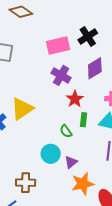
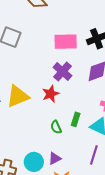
red star: (75, 99) -> (51, 94), moved
cyan circle: (51, 154) -> (34, 162), moved

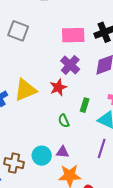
green rectangle: (76, 119) -> (85, 105), moved
purple triangle: (55, 158) -> (63, 152), turned 32

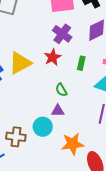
green rectangle: (85, 105) -> (81, 63), moved
purple triangle: (63, 152) -> (58, 111), moved

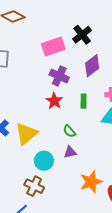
yellow triangle: (20, 63) -> (26, 134), moved
cyan circle: (43, 127) -> (44, 161), moved
brown cross: (16, 137) -> (34, 186), turned 30

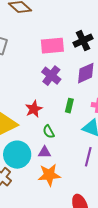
red star: (54, 101) -> (34, 109), moved
cyan circle: (44, 161) -> (17, 155), size x1.4
orange star: (91, 182) -> (49, 175), moved

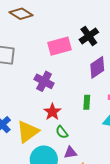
purple cross: (51, 76) -> (44, 81), moved
green semicircle: (49, 132) -> (62, 132), moved

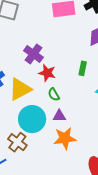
purple cross: (44, 81) -> (33, 54), moved
red star: (52, 112) -> (47, 73), turned -30

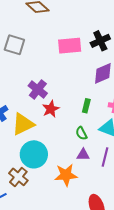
red star: (47, 73) -> (51, 109), turned 30
green semicircle: (54, 94) -> (81, 133), moved
purple triangle: (59, 116) -> (83, 155), moved

